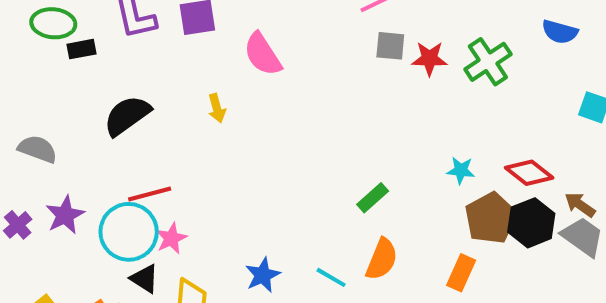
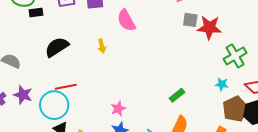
red star: (429, 59) -> (209, 28), size x1.4
green cross: (488, 62) -> (235, 56), moved
purple star: (65, 215) -> (23, 95), turned -30
pink star: (171, 238) -> (118, 109), moved

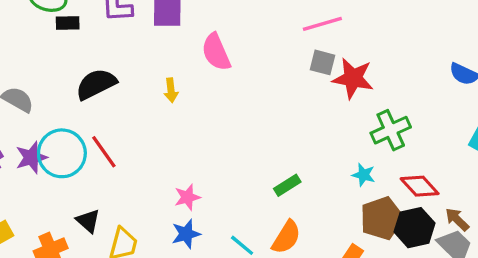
red line: (66, 87) -> (104, 152), turned 60
purple star: (23, 95) -> (31, 158), turned 30
cyan circle: (54, 105) -> (62, 153), moved

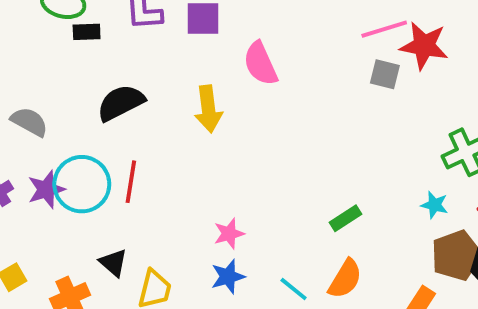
red star: (353, 78) -> (424, 46), moved
yellow arrow: (171, 90) -> (208, 109), size x1.6
red line: (104, 152) -> (131, 182), turned 45

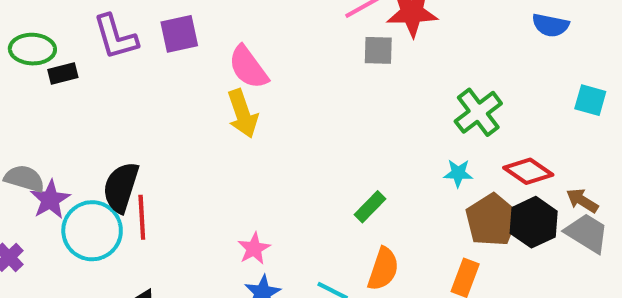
black semicircle: (121, 103) -> (121, 187), moved, turned -33
yellow arrow: (208, 109) -> (243, 114), moved
purple star: (46, 190) -> (50, 200), moved

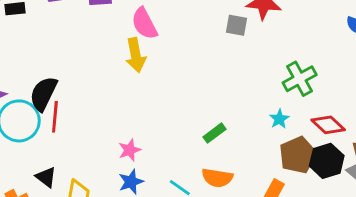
cyan star: (458, 173) -> (279, 119), turned 30
orange semicircle: (383, 269) -> (217, 178), turned 72

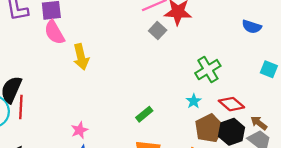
pink semicircle: (144, 24) -> (54, 32), moved
gray square: (236, 25) -> (158, 30), turned 35

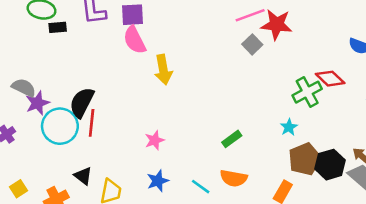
red diamond: (231, 104) -> (330, 79), moved
pink star: (79, 130) -> (155, 140), moved

